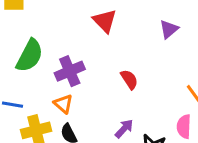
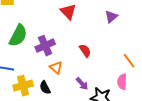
orange triangle: (63, 104) -> (56, 68), moved
purple arrow: (124, 129) -> (82, 84), turned 96

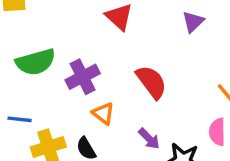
green semicircle: (18, 36) -> (36, 62), turned 50
red semicircle: (85, 51) -> (151, 82), size x1.5

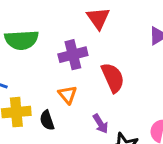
purple cross: (83, 77) -> (73, 55), moved

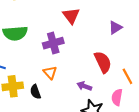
red semicircle: (113, 78) -> (103, 62), moved
purple arrow: (100, 124) -> (84, 86), moved, turned 144

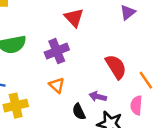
purple triangle: (115, 28) -> (128, 12), moved
black semicircle: (35, 92) -> (79, 112), moved

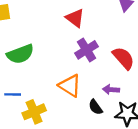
purple cross: (57, 51) -> (87, 50), moved
orange triangle: (57, 85) -> (70, 86), size x1.5

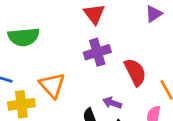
orange triangle: (70, 86) -> (52, 85), moved

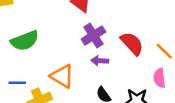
purple arrow: (112, 103) -> (100, 61), moved

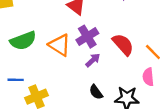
purple arrow: (100, 61) -> (93, 60), turned 133
orange triangle: (62, 76) -> (60, 45), moved

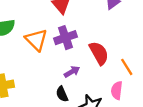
purple arrow: (93, 60) -> (72, 72), moved

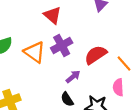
red semicircle: (99, 53) -> (96, 55), turned -85

